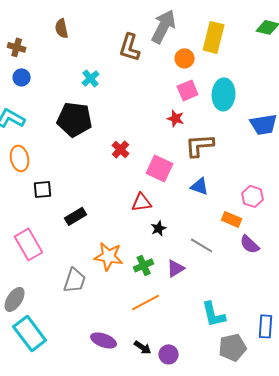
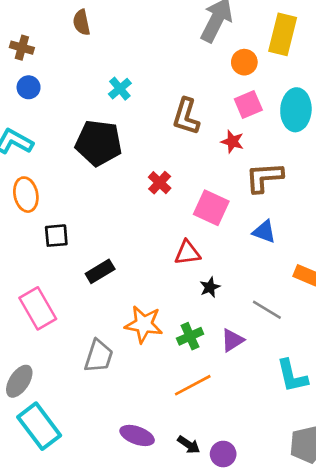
brown L-shape: (130, 47) -> (186, 116), moved
cyan L-shape: (214, 314) -> (292, 376), moved

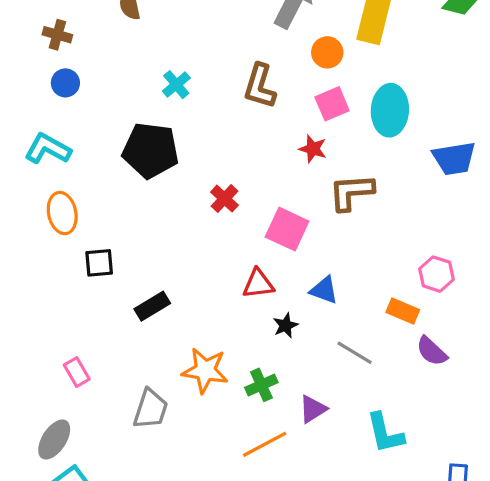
brown L-shape: (186, 116) -> (260, 86), moved
blue triangle: (264, 232) -> (324, 290), moved
pink rectangle: (38, 308) -> (77, 372), moved, size x0.6
purple triangle: (232, 340) -> (313, 409), moved

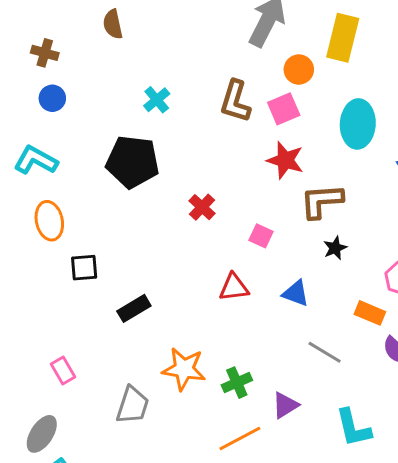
pink square: (332, 104) -> (284, 109), moved
red star: (313, 149) -> (285, 160), size x1.4
pink square: (287, 229) -> (261, 236), size x0.6
black star: (285, 325) -> (335, 248), moved

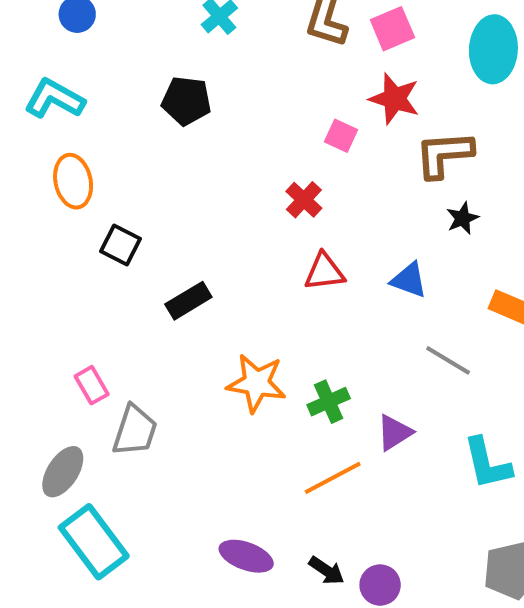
black pentagon: (132, 162) -> (186, 101), size x0.7
red cross: (202, 207) -> (304, 200), moved
pink square: (261, 236) -> (341, 136), moved
black square: (84, 268) -> (120, 245), turned 32
gray trapezoid: (132, 405) -> (135, 430), moved

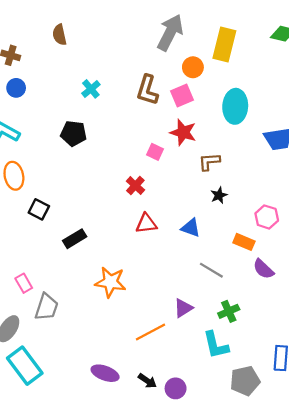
brown L-shape: (444, 154) -> (209, 162), size x0.7
green cross: (329, 402) -> (229, 311), moved
cyan L-shape: (487, 463) -> (216, 345), moved

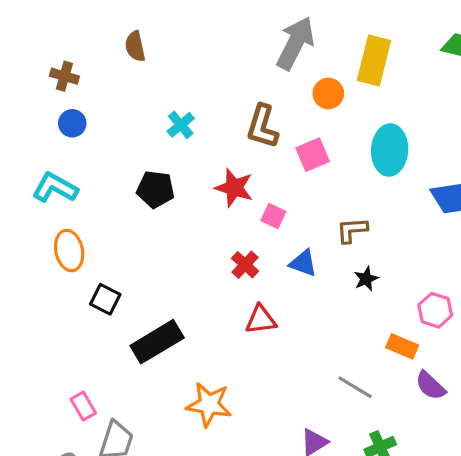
pink square: (182, 95) -> (313, 155), moved
red star: (183, 132) -> (234, 188), moved
blue triangle: (191, 228) -> (303, 263), moved
black rectangle: (75, 239) -> (157, 342), size x1.5

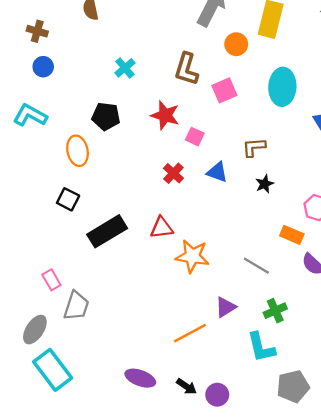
orange ellipse: (69, 251) -> (78, 151), moved
red triangle: (261, 320) -> (162, 228), moved
orange star: (209, 405) -> (192, 256), moved

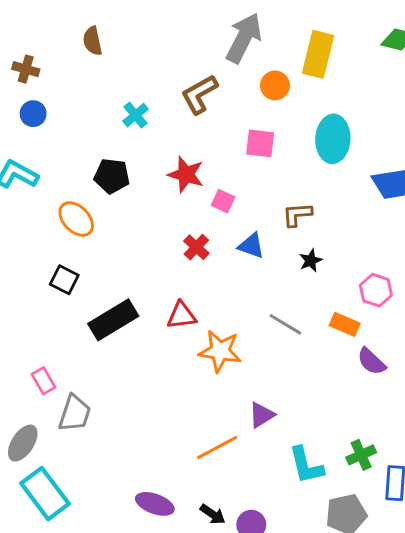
brown L-shape: (186, 69) -> (199, 94), moved, turned 44
pink square: (224, 90) -> (260, 143), turned 30
orange ellipse: (78, 151) -> (76, 219), turned -32
gray line: (256, 266) -> (285, 324), moved
green cross: (275, 311) -> (361, 455), moved

